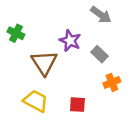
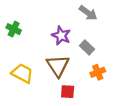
brown triangle: (44, 63) -> (58, 66), moved
yellow trapezoid: (36, 101) -> (22, 73), moved

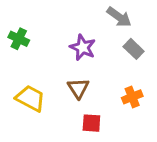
gray rectangle: (87, 47) -> (134, 49), moved
brown triangle: (58, 66) -> (78, 88), size x0.7

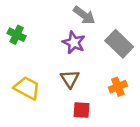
gray arrow: (119, 17) -> (84, 15), moved
gray rectangle: (134, 49) -> (119, 44), size x1.5

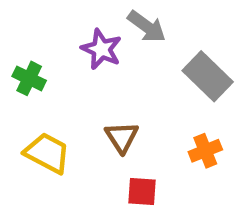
green cross: (17, 35) -> (29, 78), moved
purple star: (74, 42) -> (101, 49), moved

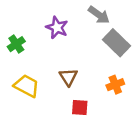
gray arrow: (147, 27) -> (99, 15), moved
green cross: (29, 78) -> (16, 44), turned 30

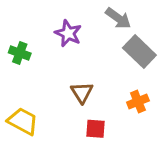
green cross: (16, 44) -> (20, 53), turned -36
yellow trapezoid: (26, 86) -> (23, 121), moved

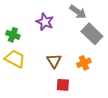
orange cross: (138, 102) -> (84, 63), moved
yellow trapezoid: (23, 121) -> (15, 59), moved

